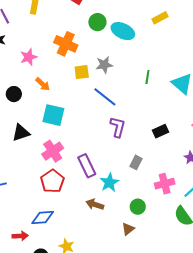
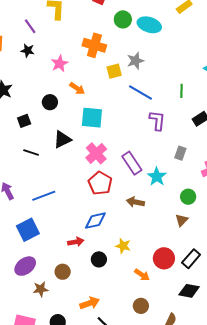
green line: (147, 77) -> (181, 91), moved
brown arrow: (95, 204) -> (135, 202), moved

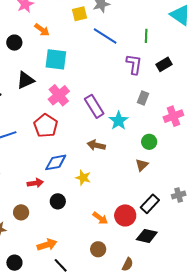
purple L-shape: (157, 120) -> (134, 64), moved
red pentagon: (100, 183) -> (46, 126), moved
yellow star: (123, 246) -> (83, 178), moved
red circle: (164, 258) -> (125, 215), moved

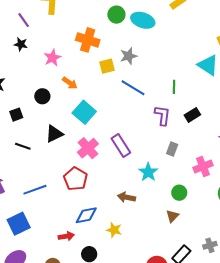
cyan square: (56, 59) -> (84, 112), turned 35
purple rectangle: (94, 106) -> (121, 145), moved

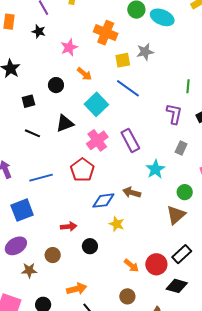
blue line: (133, 88) -> (128, 88), moved
blue diamond: (86, 215) -> (103, 201), moved
brown triangle: (172, 216) -> (176, 215), size x1.5

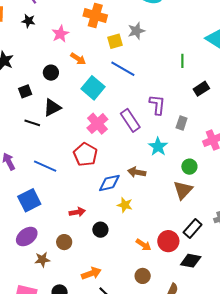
purple L-shape: (174, 114) -> (157, 105), moved
black triangle: (65, 123) -> (52, 108), moved
blue line: (41, 178) -> (45, 166), turned 45

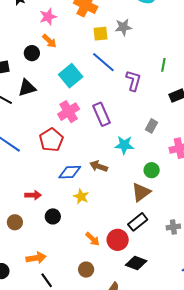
orange arrow: (78, 59) -> (49, 41), moved
purple L-shape: (157, 105) -> (133, 81), moved
cyan star: (158, 147) -> (124, 145), turned 30
black rectangle: (193, 229) -> (138, 222), moved

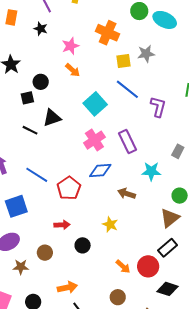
black circle: (32, 53) -> (41, 82), moved
red pentagon: (51, 140) -> (69, 188), moved
blue diamond: (70, 172) -> (100, 171), moved

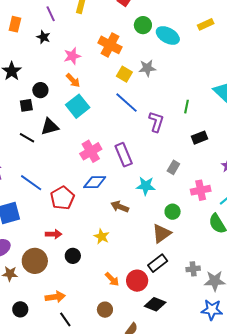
yellow square: (123, 61) -> (124, 74), turned 35
cyan square: (95, 104) -> (78, 106), moved
brown circle: (45, 253) -> (35, 261), size x1.6

